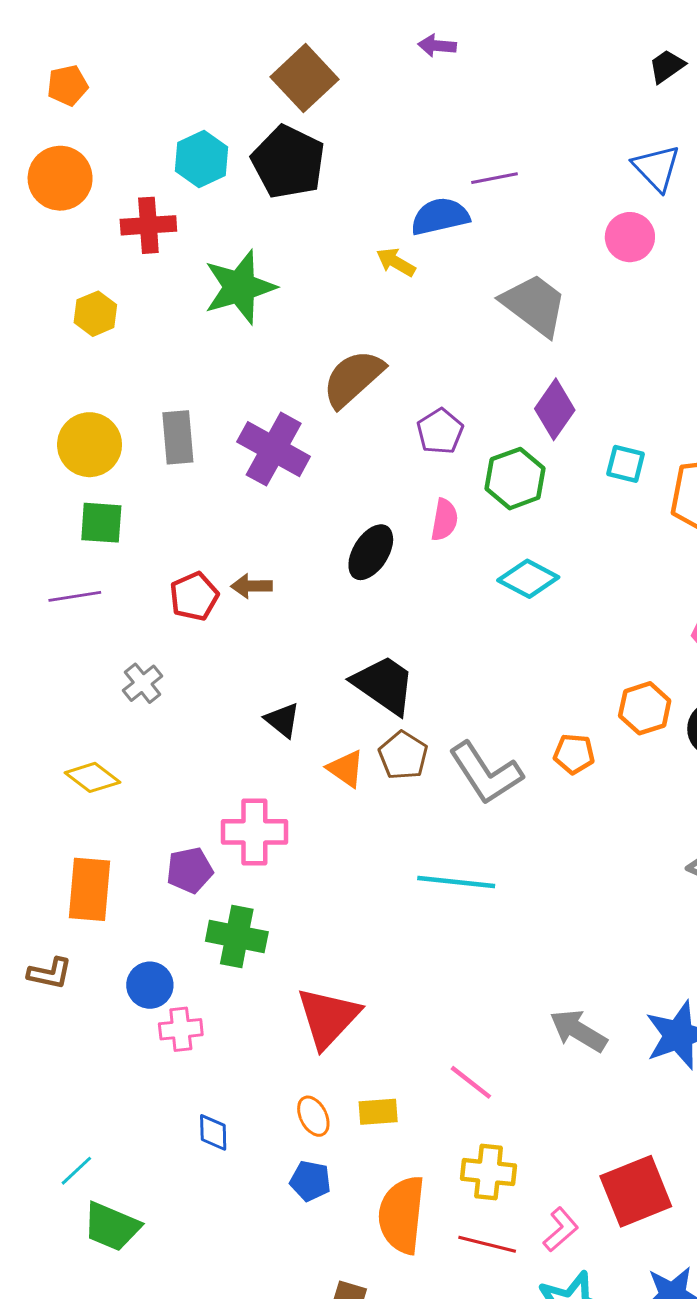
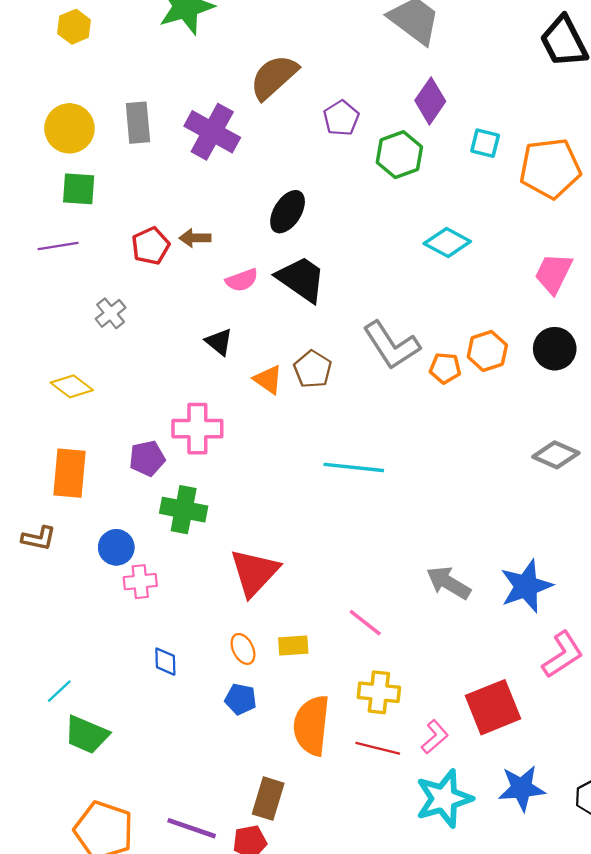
pink semicircle: (444, 520) -> (242, 280), moved, turned 60
cyan diamond: (528, 579) -> (447, 243), moved
black trapezoid: (384, 685) -> (301, 279), moved
orange hexagon: (645, 708) -> (487, 351), moved
gray L-shape: (486, 773) -> (391, 345), moved

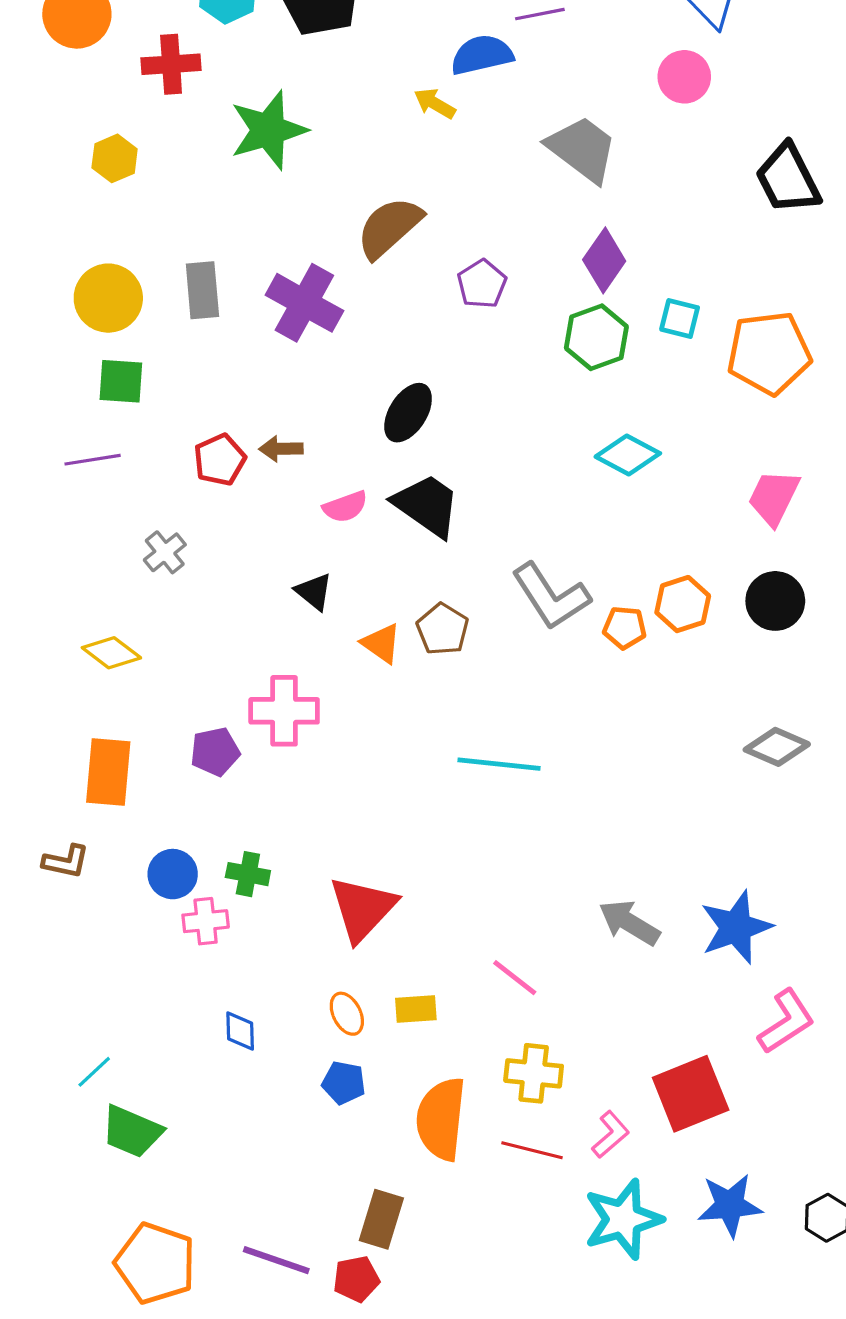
green hexagon: (399, 155) -> (596, 337), moved
green cross: (184, 510) -> (248, 874), moved, size x0.7

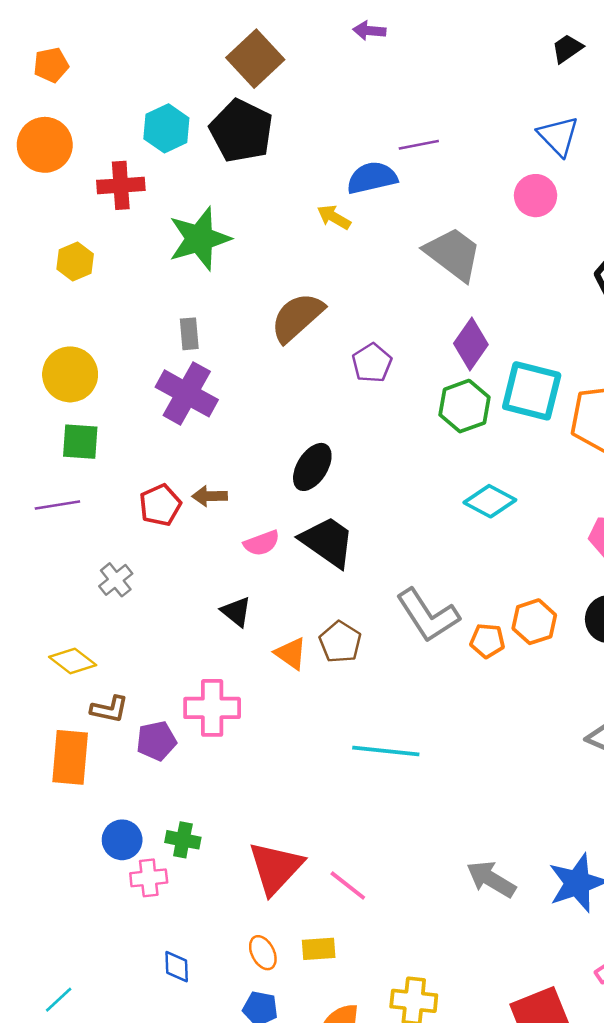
gray rectangle: (202, 290) -> (189, 334), moved, size x0.7
purple cross: (304, 303) -> (187, 393), moved
cyan square: (680, 318) -> (532, 391), size x1.8
brown L-shape: (66, 861) -> (109, 709), moved
pink line: (515, 978) -> (348, 885), moved

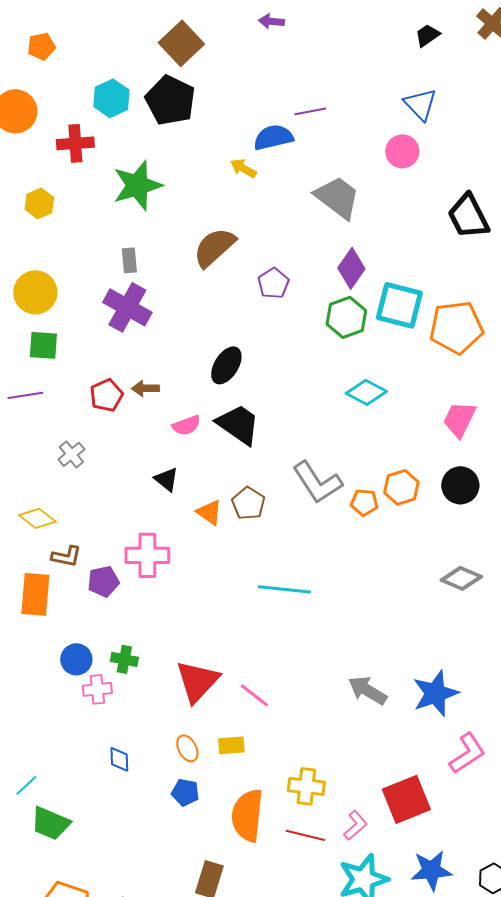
orange pentagon: (51, 65) -> (41, 46), moved

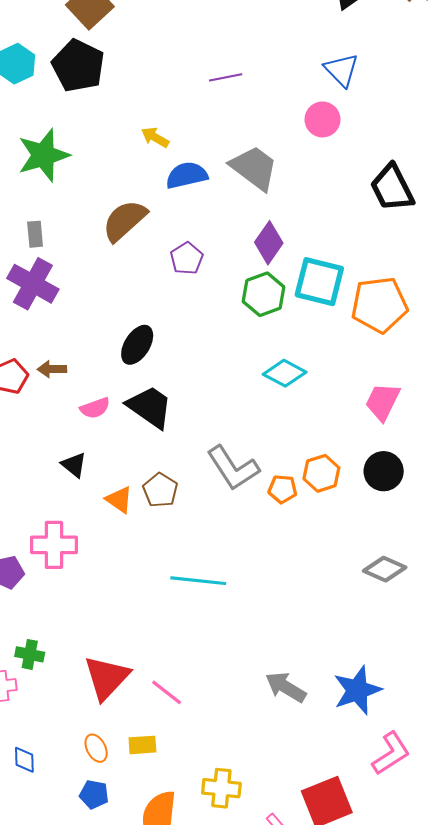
blue semicircle: (273, 137) -> (187, 175), moved

